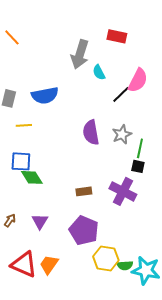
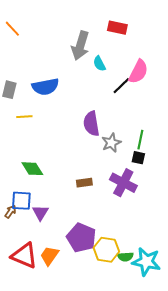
gray star: (122, 134) -> (111, 143), moved
blue square: (21, 161) -> (21, 201), moved
purple pentagon: (84, 230) -> (81, 238), moved

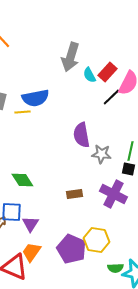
red rectangle: (117, 28) -> (107, 72), moved, turned -60
yellow line: (24, 117) -> (22, 112), moved
gray star: (111, 143) -> (101, 154), turned 30
yellow hexagon: (106, 250) -> (96, 240), moved
orange trapezoid: (49, 256) -> (31, 252), moved

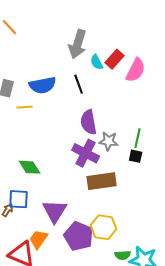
black line: (111, 97) -> (79, 84), moved, turned -66
yellow line: (22, 112) -> (25, 107), moved
brown rectangle: (74, 194) -> (102, 181), moved, size x1.8
purple cross: (113, 194) -> (86, 153), moved
purple triangle: (30, 224) -> (55, 211), moved, size x1.5

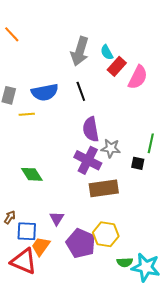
cyan semicircle: (97, 62) -> (107, 52), moved
green line: (138, 138) -> (151, 143), moved
blue square: (19, 199) -> (27, 231), moved
purple triangle: (55, 211) -> (57, 218), size x0.6

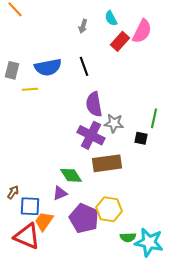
gray arrow: (80, 51) -> (83, 26), size x0.5
cyan semicircle: (107, 52) -> (111, 18), moved
pink semicircle: (138, 77) -> (142, 31), moved
green diamond: (32, 174) -> (71, 175), moved
purple triangle: (57, 218) -> (60, 193), turned 35

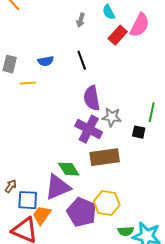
blue semicircle: (48, 67) -> (46, 61), size x0.6
purple triangle: (60, 193) -> (58, 187), size x1.8

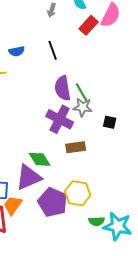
green line: (152, 112) -> (82, 92), moved, turned -42
brown rectangle: (105, 157) -> (76, 147), size x0.7

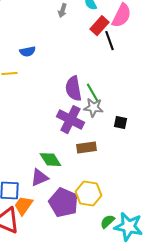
black line: (53, 50) -> (109, 41), moved
purple triangle: (29, 177) -> (39, 178), size x0.7
green semicircle: (97, 221) -> (107, 222), turned 140

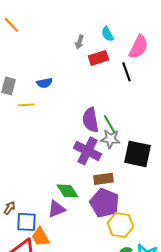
red rectangle: (99, 26) -> (98, 58), moved, turned 30
black square: (120, 123) -> (138, 154), size x2.0
yellow hexagon: (88, 194) -> (120, 225), moved
purple pentagon: (63, 203) -> (104, 203), moved
orange trapezoid: (23, 206) -> (40, 237), turned -65

